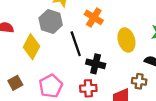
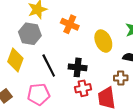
black line: (76, 44) -> (49, 65), moved
pink pentagon: (51, 86) -> (39, 94), turned 30
red cross: (88, 88) -> (83, 88), moved

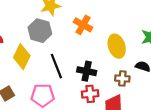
brown cross: (121, 78) -> (122, 78), moved

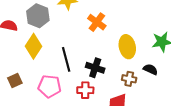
gray hexagon: (40, 31) -> (38, 16), moved
red cross: (90, 94) -> (85, 90), moved

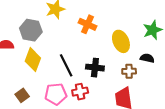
red cross: (85, 90) -> (80, 92), moved

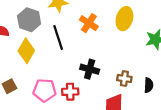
yellow ellipse: (121, 41) -> (124, 19), moved, turned 30
black semicircle: (147, 58) -> (149, 85), moved, turned 72
black line: (66, 65) -> (58, 37), moved

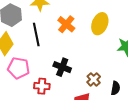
brown cross: (124, 79) -> (94, 79), turned 32
pink pentagon: (45, 90) -> (18, 68), moved

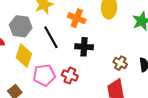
black cross: (62, 67) -> (84, 47), moved
red cross: (42, 86) -> (70, 76), moved, turned 35

